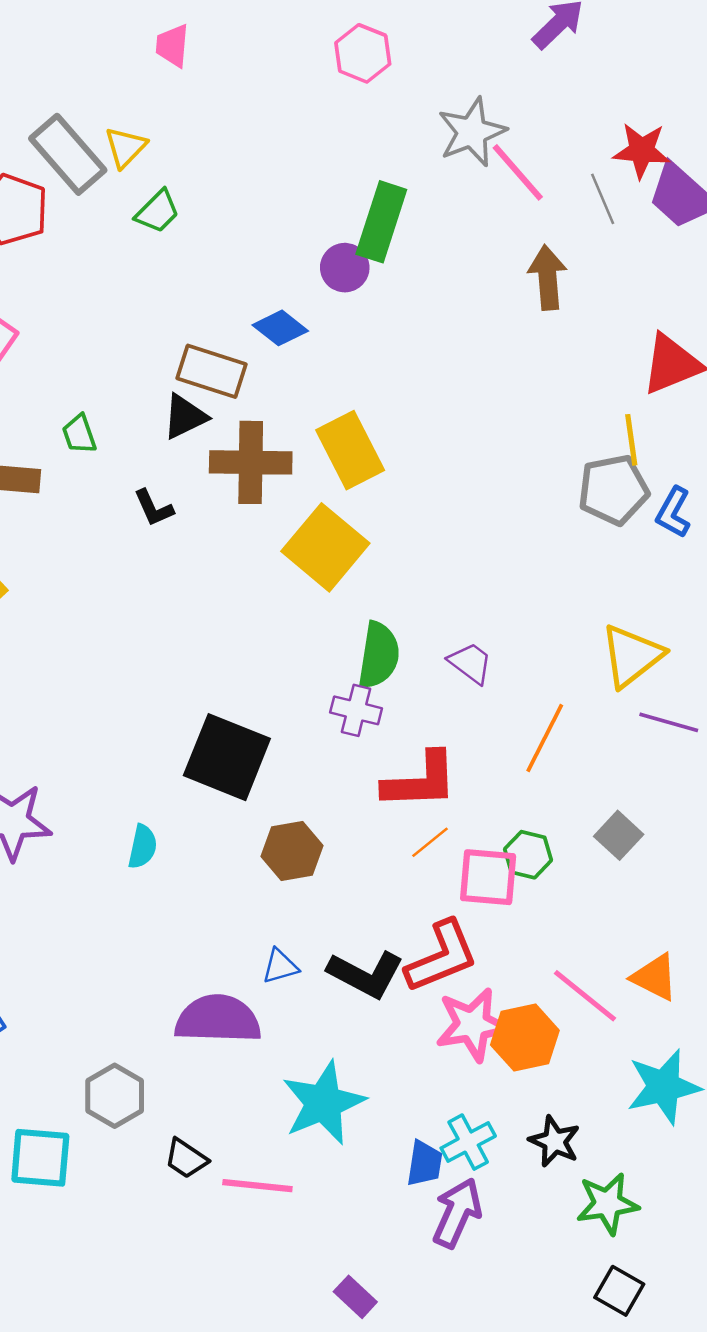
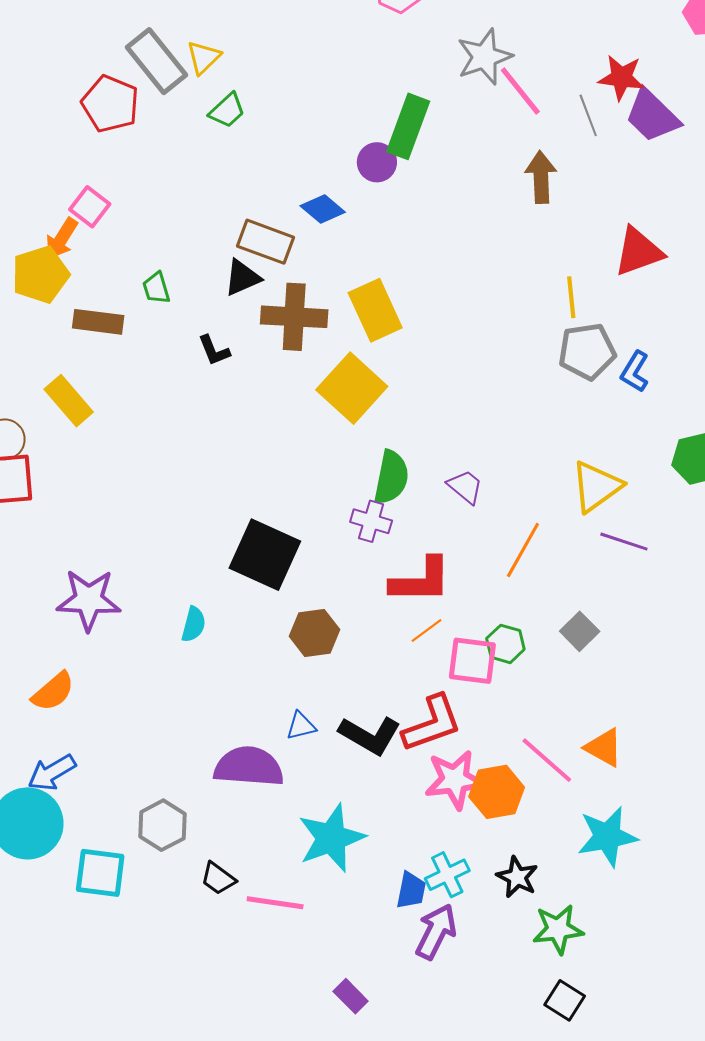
yellow line: (631, 440) -> (571, 297), moved

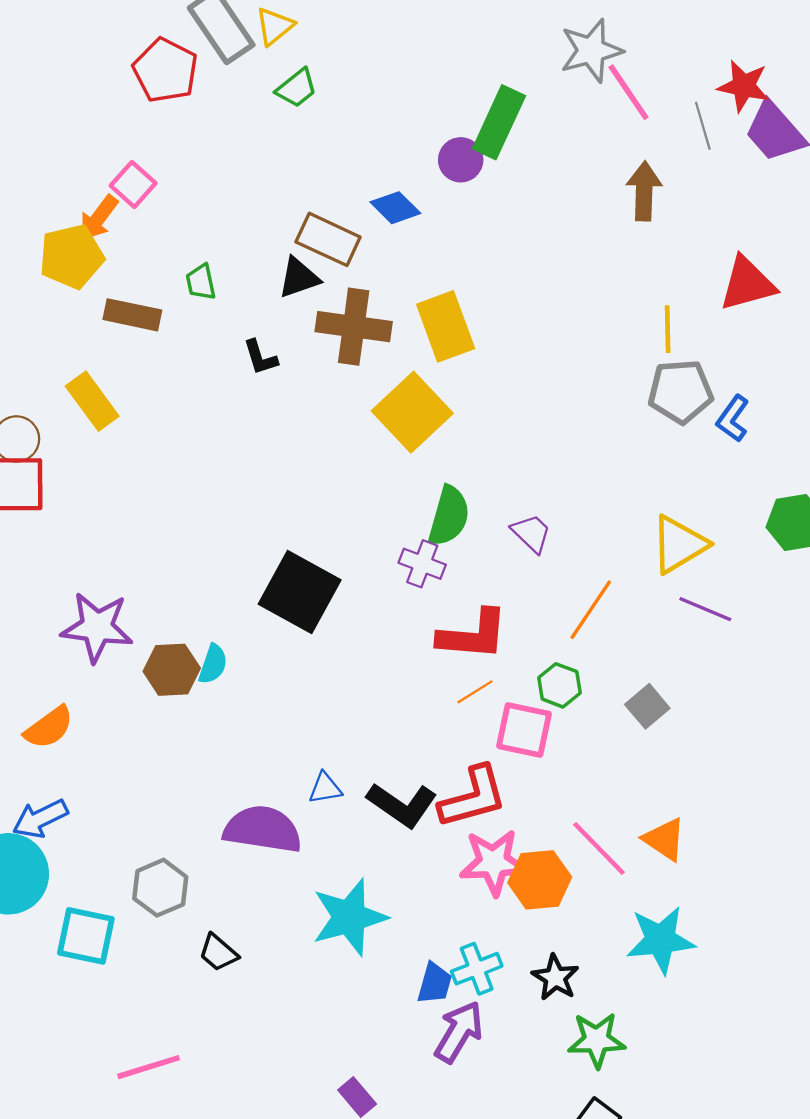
brown hexagon: (314, 633) -> (172, 670), moved
green hexagon: (505, 644) -> (559, 685), moved
pink line: (275, 903) -> (149, 1067), moved, turned -30

